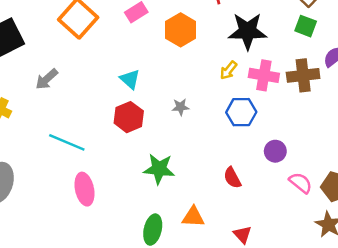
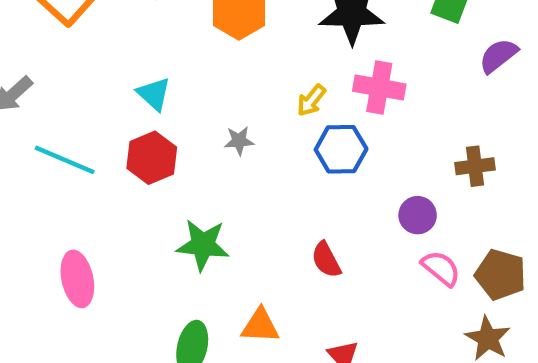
yellow arrow: (229, 70) -> (311, 100), moved
brown cross: (303, 75) -> (475, 166), moved, size x0.7
cyan line: (67, 142) -> (65, 160), moved
purple circle: (275, 151) -> (418, 215), moved

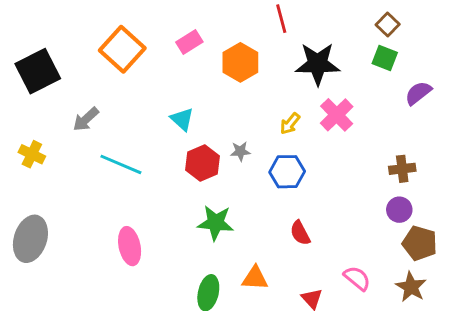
pink cross: (379, 88) -> (337, 115), turned 36
blue hexagon: (341, 149) -> (287, 172), moved
red hexagon: (152, 158) -> (202, 163), moved
purple circle: (418, 215) -> (399, 210), moved
pink semicircle: (441, 268) -> (357, 278), moved

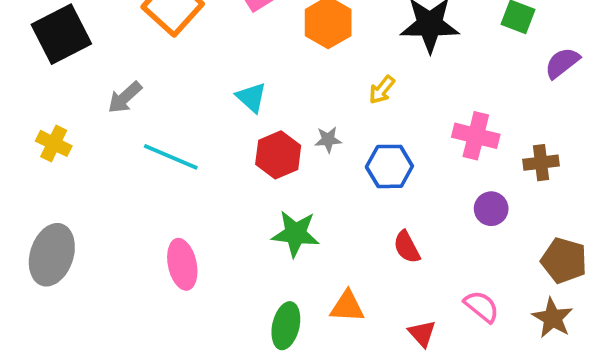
pink cross: (337, 115) -> (476, 136), moved, turned -32
yellow arrow: (290, 124) -> (382, 90), moved
purple circle: (399, 210) -> (491, 209), moved

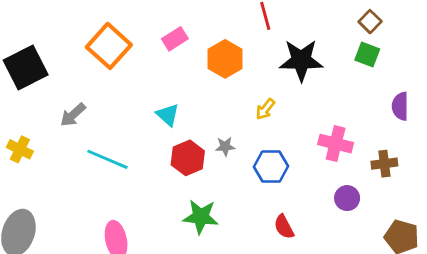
purple semicircle: (562, 63) -> (400, 106), moved, turned -52

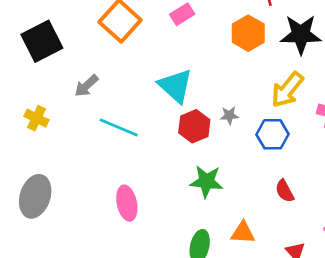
orange hexagon: (225, 59) -> (248, 33), moved
yellow arrow: (265, 109) -> (287, 90), moved, size x1.8
cyan triangle: (168, 115) -> (175, 86), size x1.6

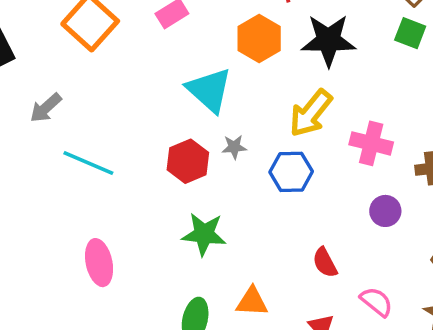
cyan triangle: (175, 86) -> (209, 90), moved
red semicircle: (285, 191) -> (325, 263), moved

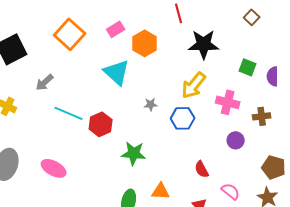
green square: (410, 33) -> (248, 67), moved
orange hexagon: (259, 38) -> (145, 43), moved
cyan triangle: (209, 90) -> (117, 72), moved
red hexagon: (188, 161) -> (101, 124), moved
pink ellipse: (99, 263) -> (54, 168), moved, turned -50

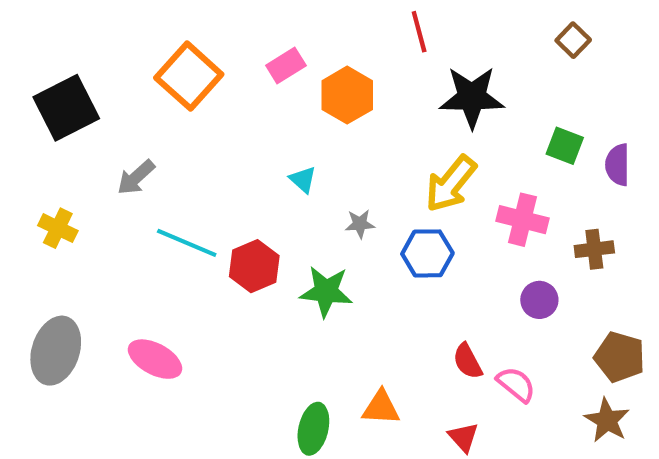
cyan triangle: (117, 72) -> (303, 180), moved, size x0.5
green star: (134, 153) -> (326, 291), moved
pink semicircle: (231, 191) -> (516, 384), moved

